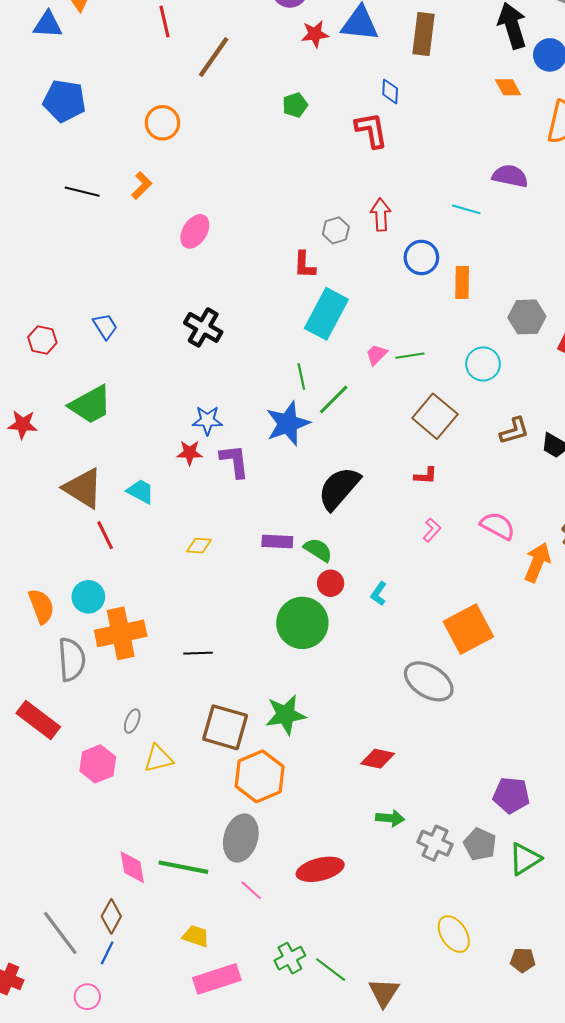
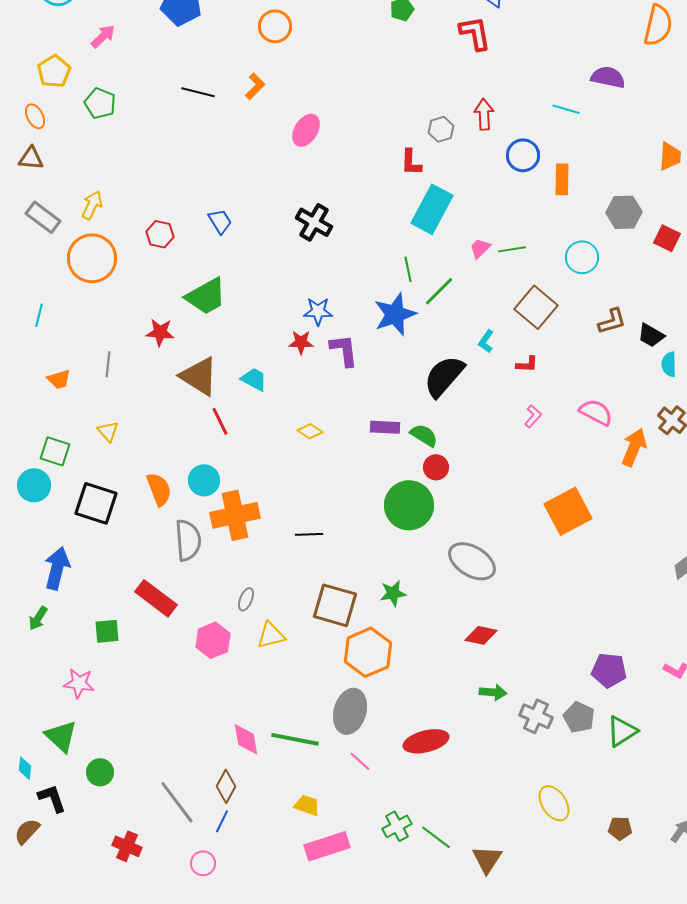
red star: (23, 425) -> (160, 332), moved
yellow diamond: (199, 546) -> (310, 431), turned 30
cyan L-shape: (379, 594) -> (486, 341), moved
gray ellipse: (429, 681) -> (472, 561), moved
green star: (286, 715) -> (393, 593), size x0.7

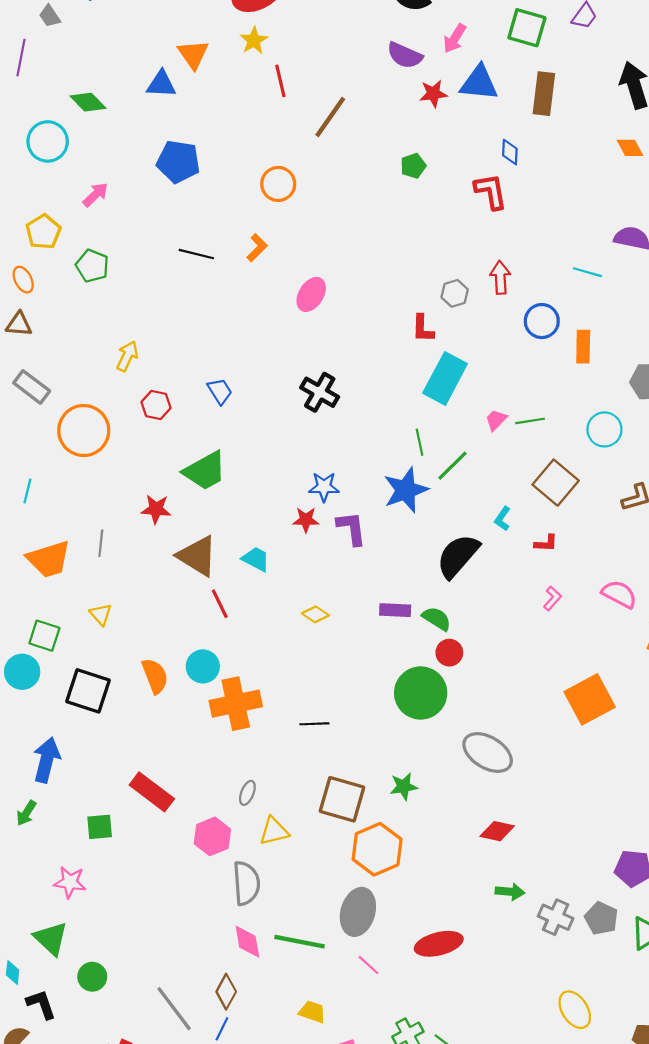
yellow arrow: (92, 205) -> (127, 356), moved
orange trapezoid: (59, 379) -> (49, 559), size x1.8
gray semicircle: (188, 540) -> (246, 883), moved

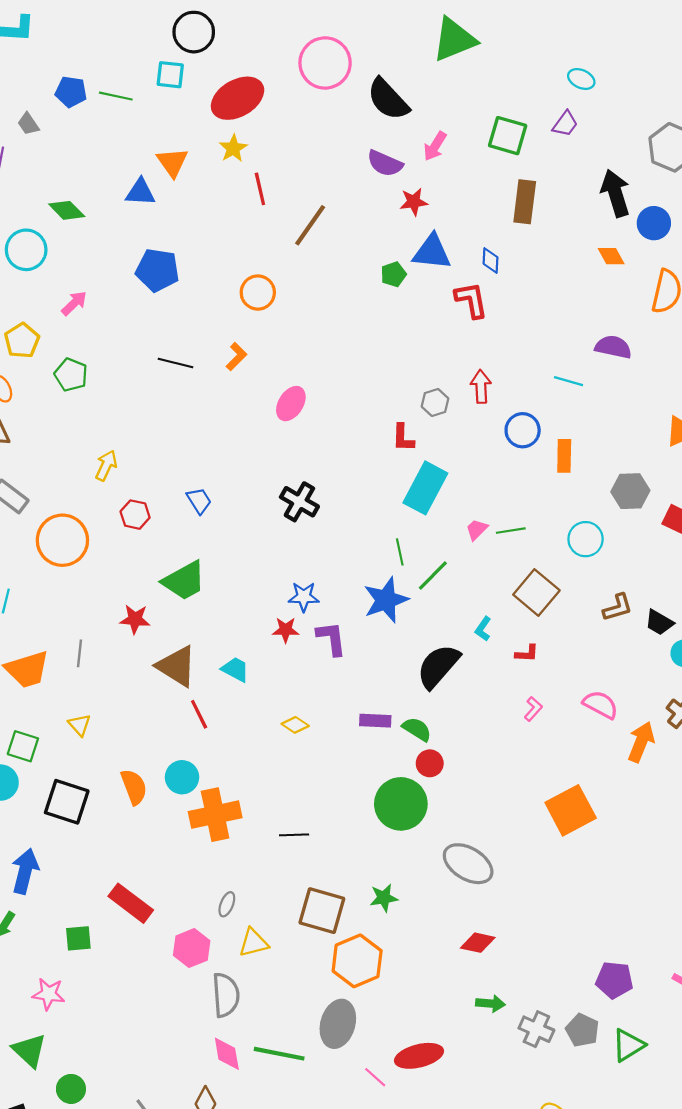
blue triangle: (479, 83) -> (432, 252), moved
pink line: (369, 965) -> (375, 1077), moved

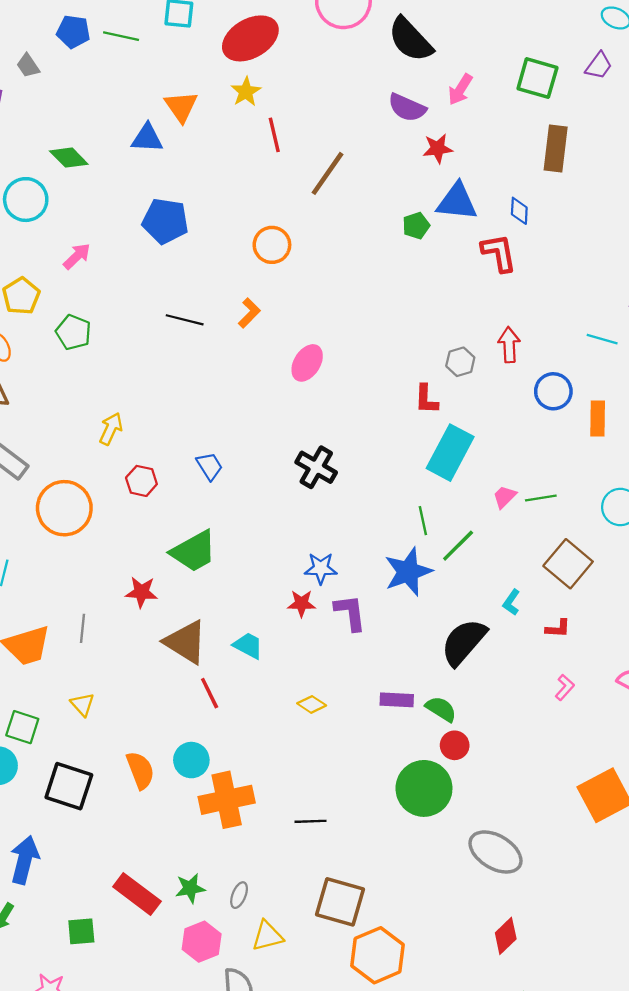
green star: (384, 898) -> (190, 888), moved
red diamond: (478, 943) -> (506, 936), turned -56

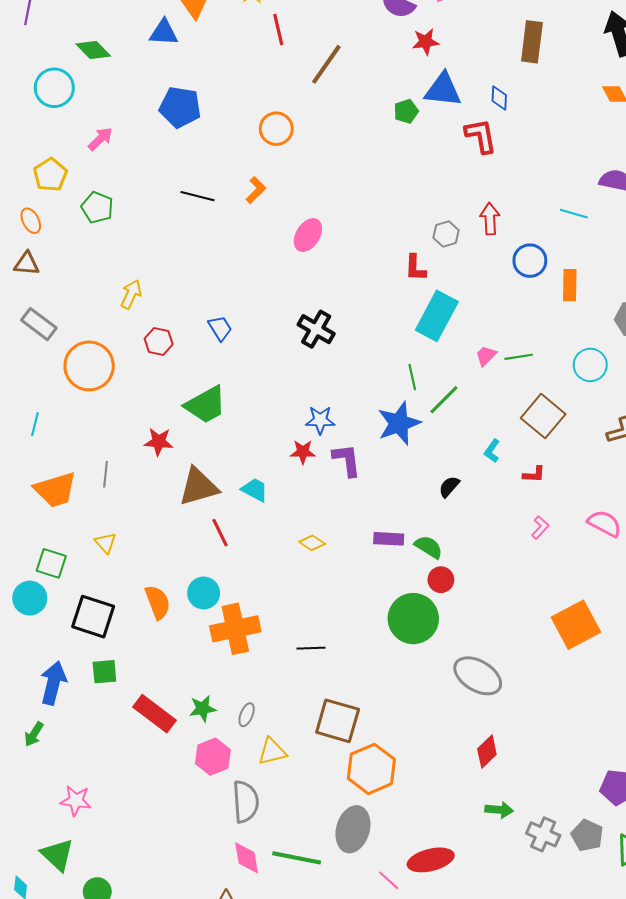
brown triangle: (186, 642) -> (199, 487), turned -48
black semicircle: (464, 642) -> (449, 487), size x0.5
green square: (81, 931) -> (104, 672), moved

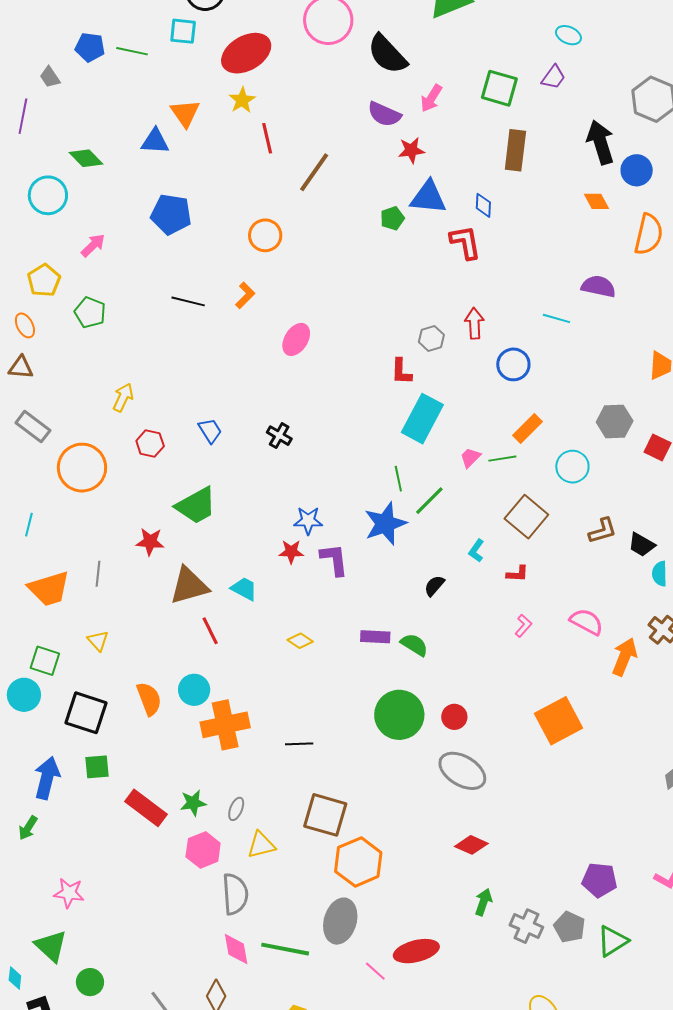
orange rectangle: (570, 285) -> (527, 429), moved, turned 44
black cross: (316, 329) -> (279, 436), moved, size x0.7
red circle: (441, 580) -> (454, 717), moved
red diamond: (487, 752) -> (471, 845), turned 68
green arrow: (499, 810) -> (483, 902), turned -76

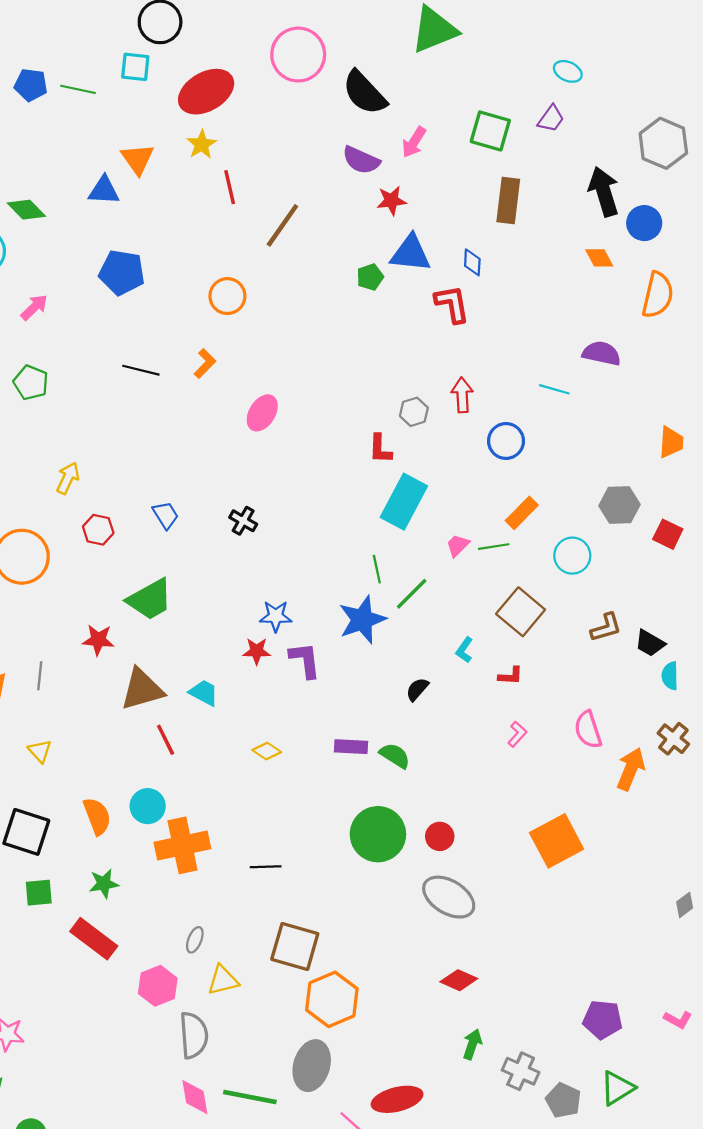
pink semicircle: (586, 622) -> (588, 730), turned -136
green star: (193, 803) -> (104, 884), moved
gray pentagon: (569, 927) -> (563, 1100), moved

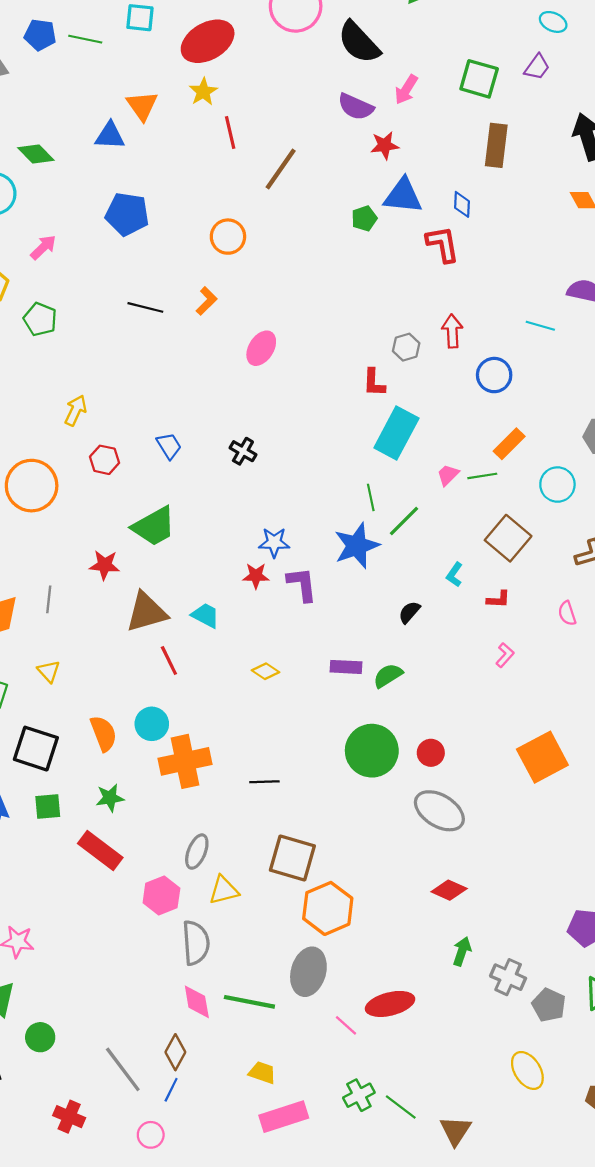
pink semicircle: (588, 730) -> (567, 613), moved, size x0.7
green semicircle: (395, 756) -> (388, 676), turned -64
gray ellipse: (195, 940) -> (197, 852), size x1.4

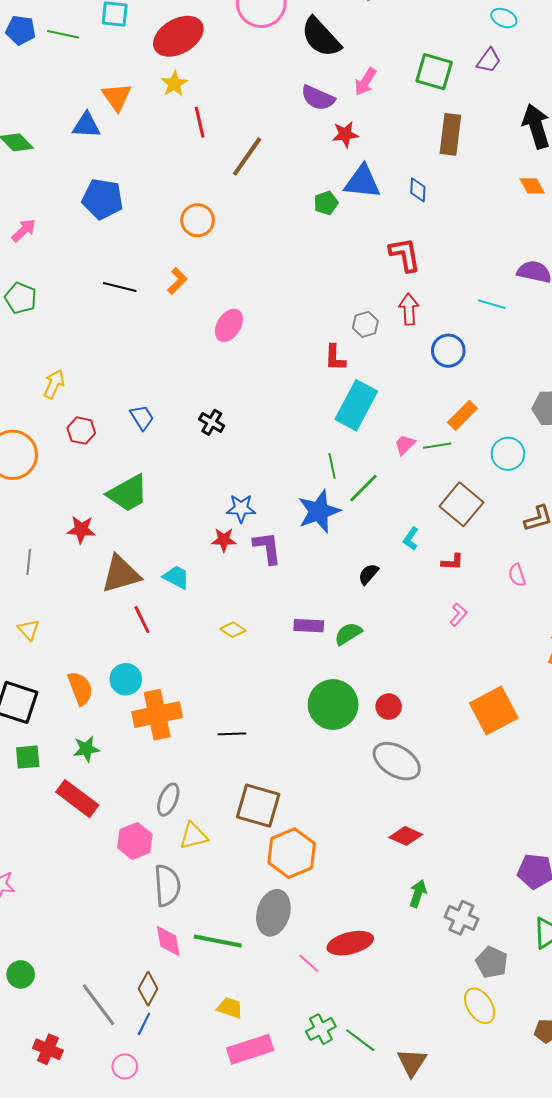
red L-shape: (443, 244) -> (405, 255), moved
gray pentagon: (549, 1005) -> (492, 962), moved

